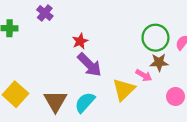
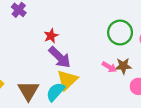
brown star: (159, 62) -> (123, 66), moved
yellow triangle: (124, 89) -> (67, 80), moved

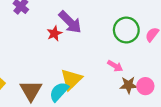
purple arrow: (60, 57) -> (70, 22), moved
brown star: (123, 66) -> (129, 85), moved

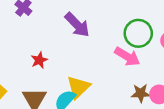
red star: (54, 33) -> (39, 60), moved
pink arrow: (115, 66) -> (127, 57), moved, size x1.5

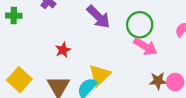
green circle: (138, 33) -> (140, 25), moved

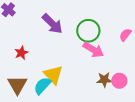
yellow triangle: (100, 75) -> (53, 75), turned -30

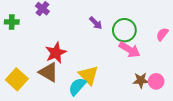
purple arrow: (52, 24) -> (96, 23), moved, size x0.6
red star: (21, 53) -> (56, 53), size x1.5
brown triangle: (17, 85) -> (49, 72), moved, turned -30

